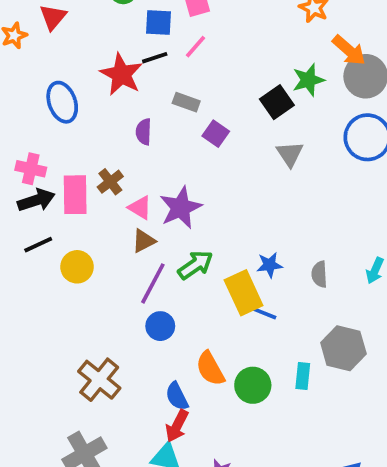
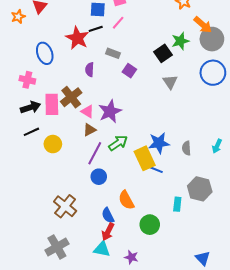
pink cross: (31, 169) -> (27, 80), moved
brown cross: (110, 182) -> (71, 97), size x1.5
blue star: (269, 265) -> (159, 143), size x1.5
green circle: (253, 385) -> (150, 225), moved

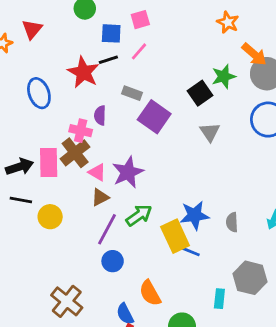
purple square: (129, 71) -> (154, 117), size x1.6
pink cross: (27, 80) -> (81, 131), moved
black line: (31, 132) -> (21, 200), turned 35

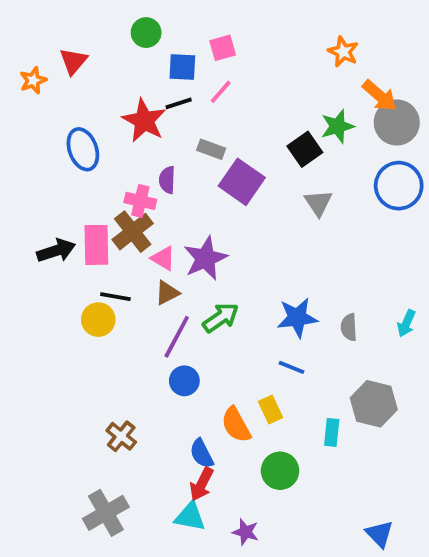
black line: (21, 200) -> (115, 297), moved
yellow rectangle: (175, 236) -> (270, 409), moved, size x0.6
brown cross: (67, 301) -> (121, 436), size x0.7

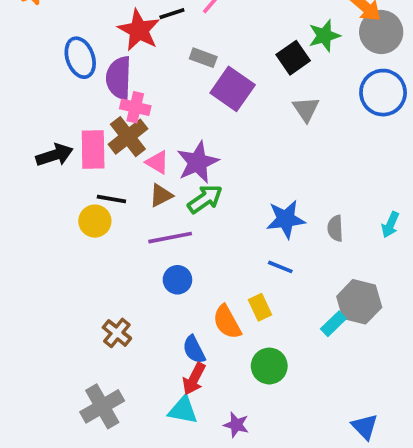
purple semicircle: (167, 180) -> (119, 78), moved, size x1.6
green arrow: (221, 318) -> (205, 199), moved
purple line: (177, 337) -> (170, 238), turned 51
cyan rectangle: (332, 432) -> (333, 324), moved, turned 40

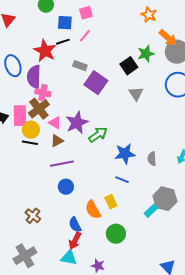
green arrow: (205, 199) -> (98, 135), moved
yellow circle: (95, 221) -> (31, 130), moved

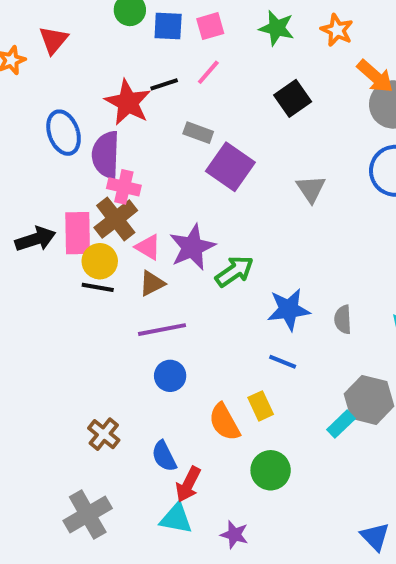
blue square: (65, 23) -> (168, 26), moved
green star: (146, 54) -> (277, 28), moved, turned 30
black square: (129, 66) -> (293, 98), moved
blue semicircle: (75, 225) -> (164, 456), moved

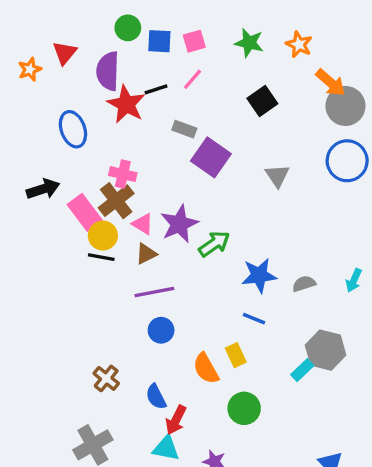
purple semicircle: (106, 155) -> (108, 71), moved
pink rectangle: (78, 233) -> (85, 212), turned -36
black arrow: (35, 239) -> (43, 189), moved
gray semicircle: (343, 320) -> (304, 284), turned 75

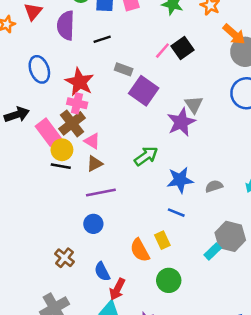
pink line: (193, 79) -> (162, 51), moved
red star: (126, 104) -> (80, 82), moved
purple star: (179, 224) -> (181, 122), moved
blue circle: (161, 330) -> (93, 224), moved

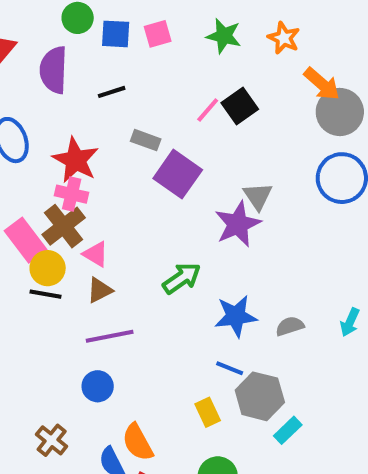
gray hexagon: (230, 236) -> (260, 396), moved
orange semicircle: (140, 250) -> (138, 442), moved

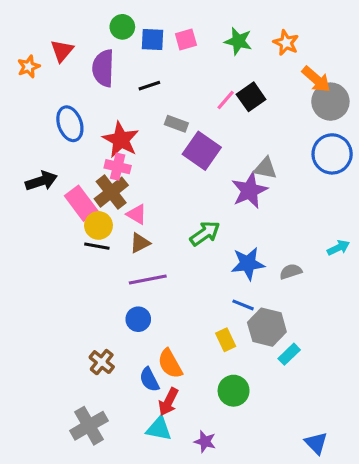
gray triangle: (258, 196) -> (265, 168), turned -45
cyan arrow: (350, 322) -> (338, 248), moved, turned -140

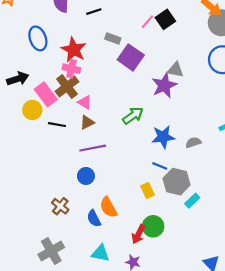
yellow circle: (99, 225) -> (32, 110), moved
red arrow: (168, 402) -> (139, 234), moved

